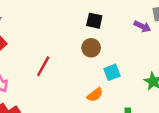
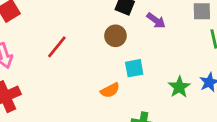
purple arrow: (142, 26) -> (156, 21), moved

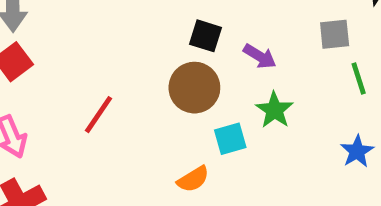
brown circle: (115, 36) -> (194, 88), size x1.4
green star: (179, 87) -> (274, 110), moved

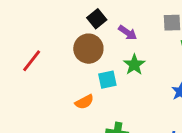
black square: (205, 36) -> (97, 19), turned 30

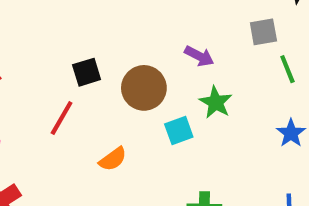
black square: (97, 19) -> (87, 72), moved, turned 30
orange semicircle: (84, 102) -> (113, 159), moved

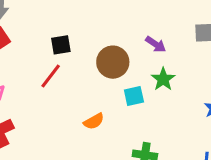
black square: (87, 72) -> (61, 45), moved
orange semicircle: (113, 159) -> (94, 121), moved

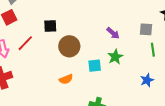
brown circle: (113, 62) -> (69, 46), moved
red line: (51, 76) -> (25, 43), moved

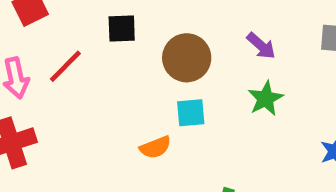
brown circle: (69, 46) -> (187, 58), moved
cyan square: (95, 66) -> (191, 113), moved

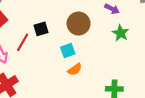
black square: (122, 28) -> (41, 29), moved
cyan square: (191, 113) -> (68, 50), moved

